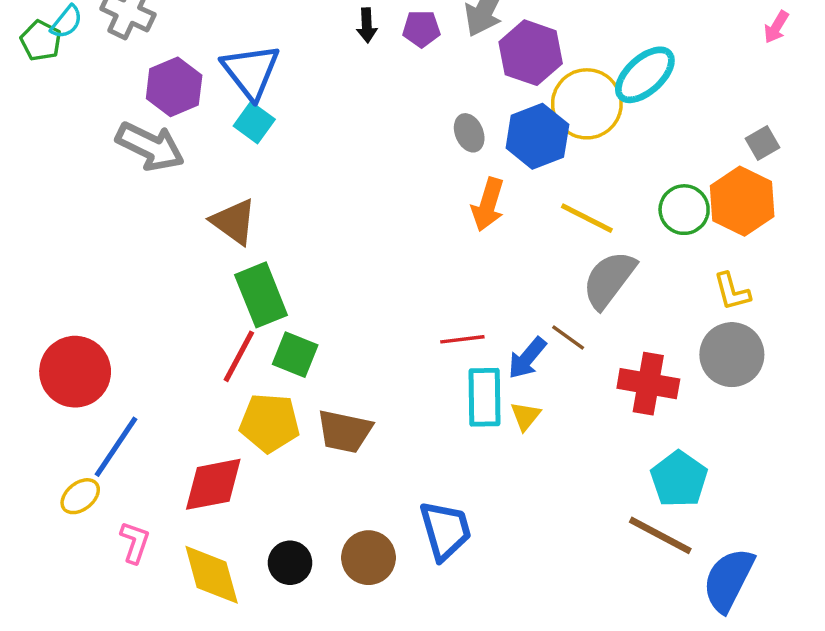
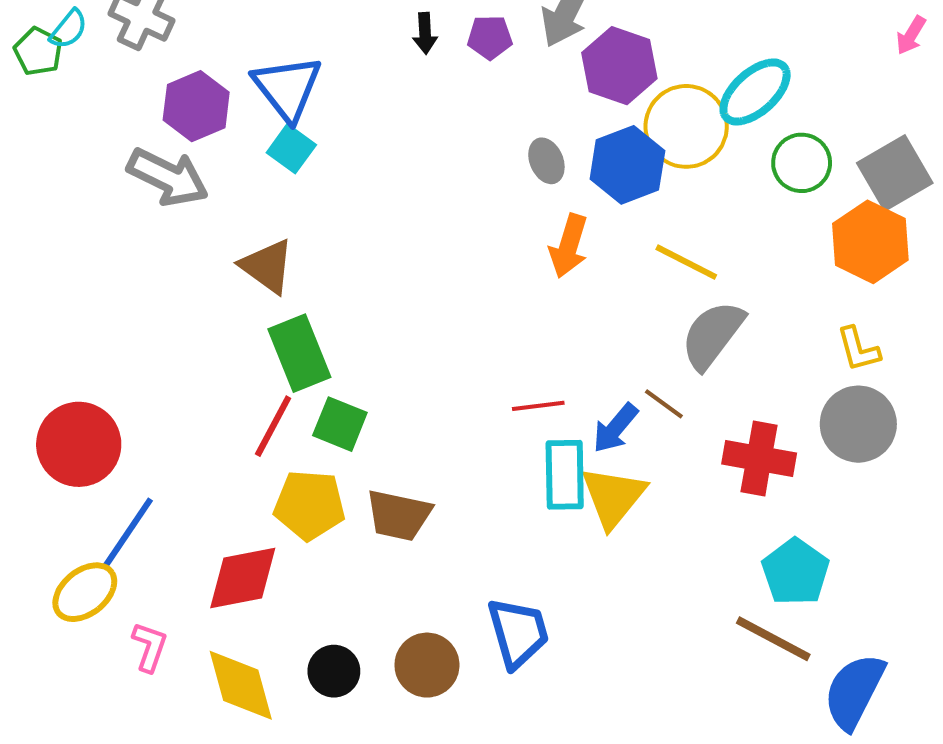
gray square: (763, 143) -> (895, 173), size x1.8
green circle: (684, 210) -> (802, 163), moved
yellow triangle: (525, 416) -> (613, 497), size x1.8
yellow ellipse: (80, 496) -> (85, 592), size x1.4

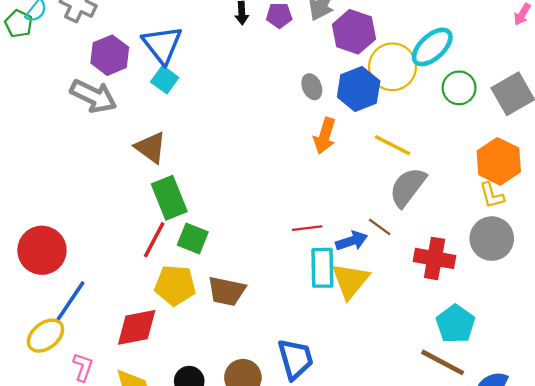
orange hexagon: (870, 242) -> (499, 161), moved
blue arrow: (615, 428) -> (352, 241), turned -148

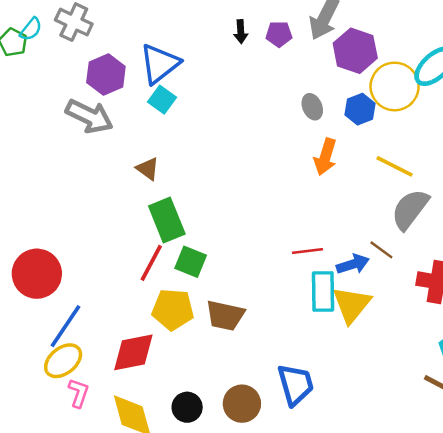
blue triangle: (162, 45) -> (160, 64), turned 30
blue hexagon: (359, 89) -> (360, 109), size x0.7
brown triangle: (151, 147) -> (148, 169), size x0.7
yellow ellipse: (45, 336) -> (63, 361), moved

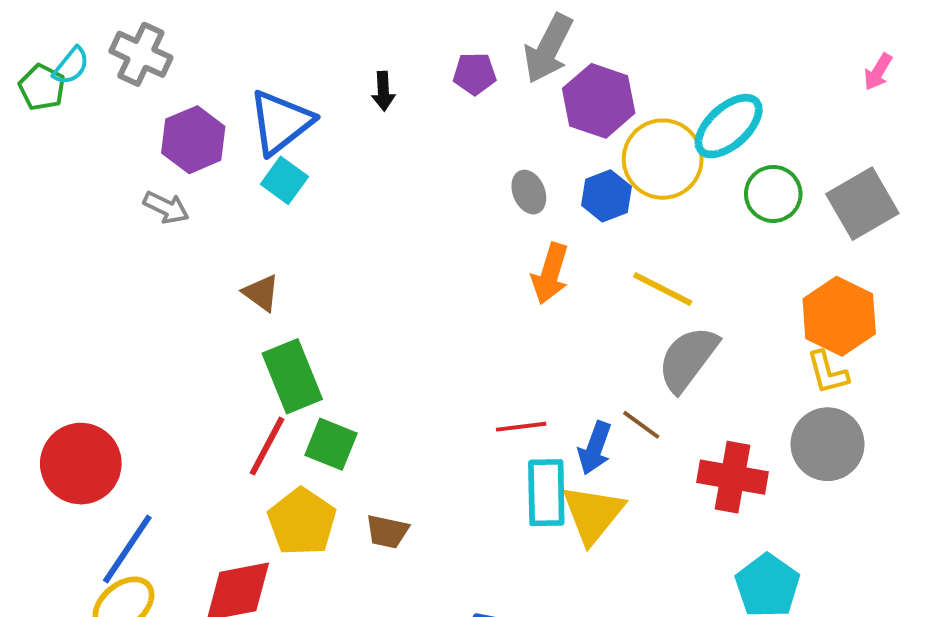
black arrow: (241, 32) -> (383, 91), moved
gray arrow: (89, 116) -> (166, 208), size x0.6
blue arrow: (353, 264) -> (595, 448), turned 128
yellow pentagon: (173, 309) -> (302, 522), turned 30
brown trapezoid: (225, 315) -> (387, 531), size x0.7

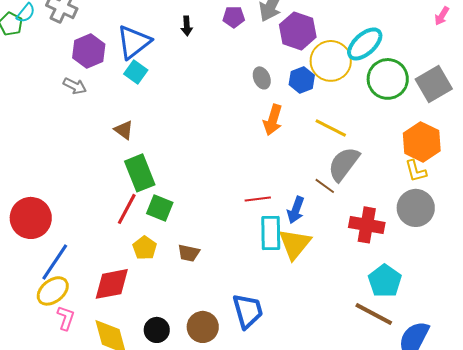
green circle: (773, 194) -> (388, 79), size x1.4
brown line: (641, 425) -> (325, 186), moved
yellow pentagon: (302, 522) -> (145, 248), size x0.7

